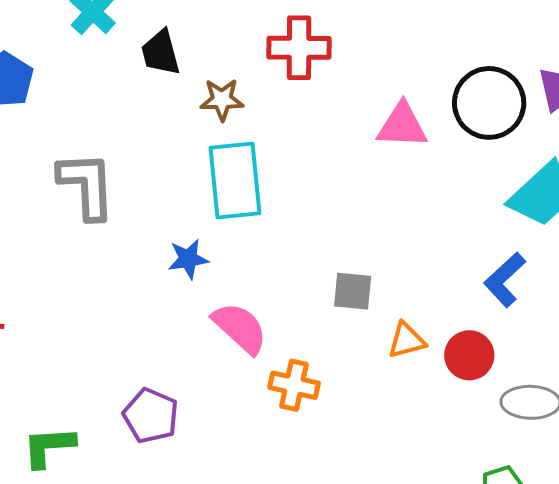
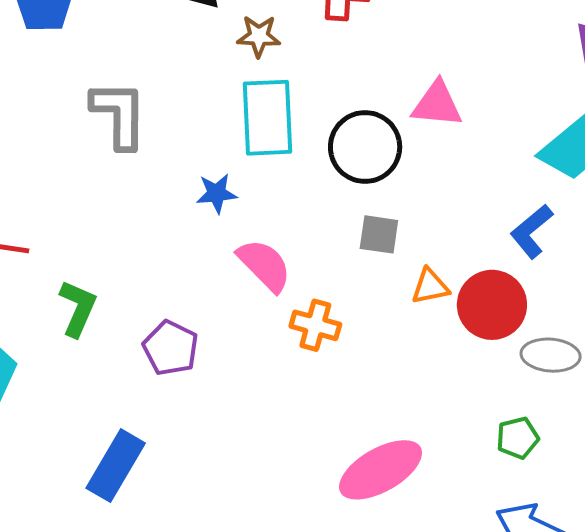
black circle: (489, 103) -> (365, 147), moved
pink triangle: (402, 126) -> (437, 104), moved
red circle: (469, 355) -> (492, 305), size x1.4
green L-shape: (49, 447) -> (78, 308), moved, turned 114

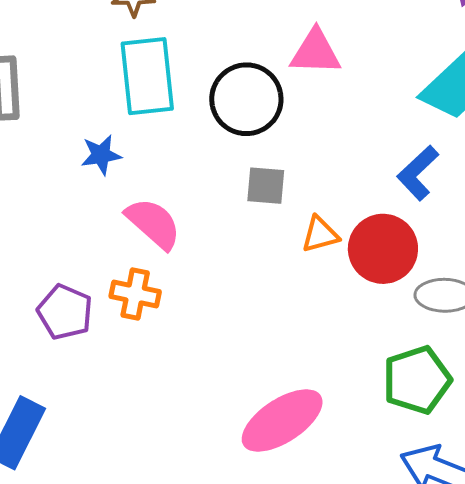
orange cross: (315, 325) -> (135, 294), moved
green pentagon: (518, 438) -> (417, 380), size x1.6

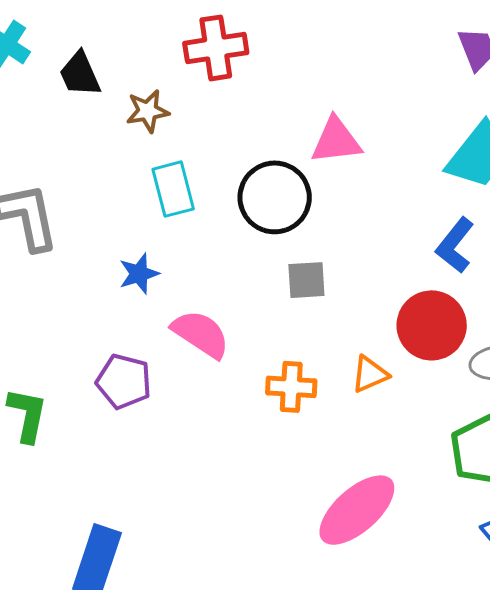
cyan rectangle: (147, 76) -> (173, 189), size x0.7
orange triangle: (320, 234) -> (370, 374), moved
orange cross: (135, 294) -> (291, 387), moved
purple pentagon: (65, 312) -> (124, 381), moved

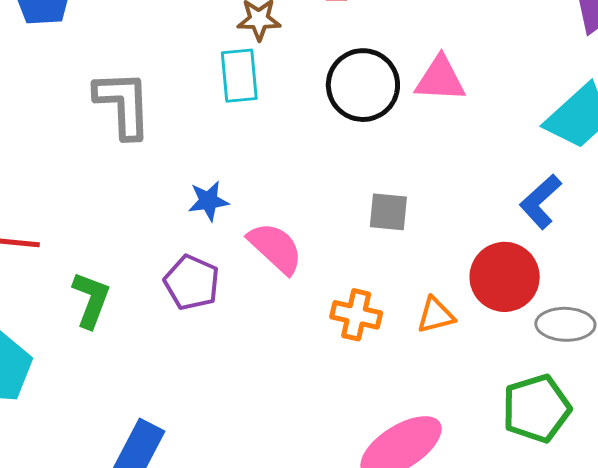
cyan rectangle: (173, 189) -> (239, 76), moved
black circle: (275, 197) -> (363, 85), moved
blue star: (139, 274) -> (208, 201), moved

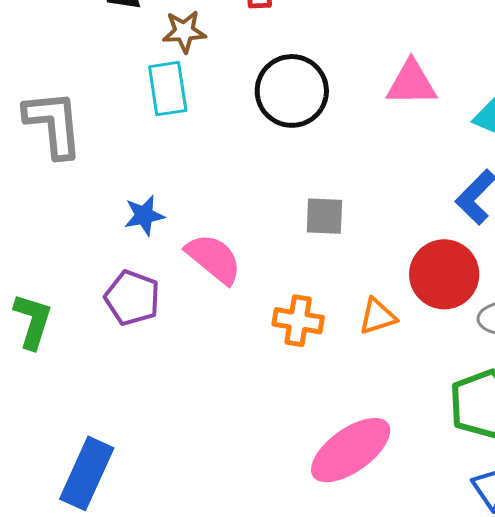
pink triangle: (440, 79) -> (411, 83), moved

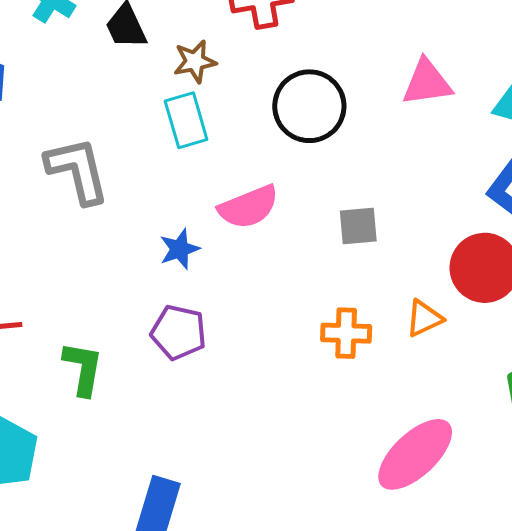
pink semicircle: (214, 259) -> (249, 207), moved, turned 126

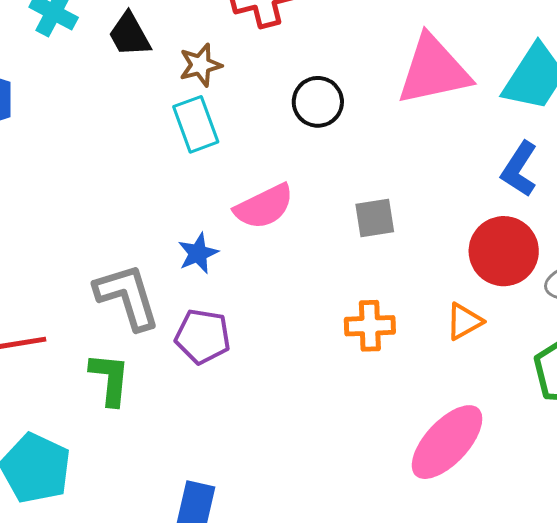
pink triangle: (427, 83) -> (434, 70), size x1.5
black circle: (309, 106) -> (318, 102), size x0.7
gray L-shape: (77, 170) -> (127, 297), moved
orange triangle: (424, 318) -> (464, 321), moved

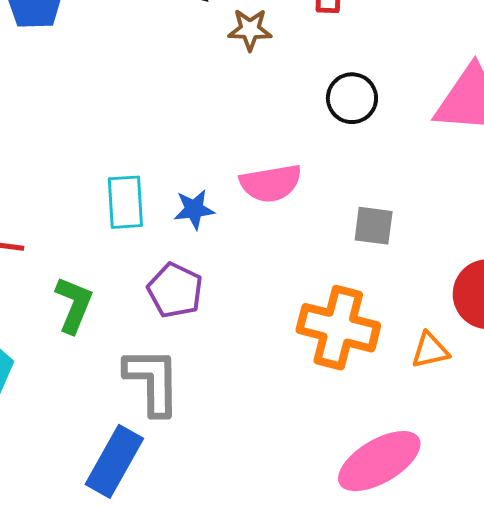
cyan rectangle: (196, 124) -> (125, 202), moved
gray L-shape: (127, 297) -> (153, 381), moved
orange cross: (370, 326) -> (338, 328), size x1.6

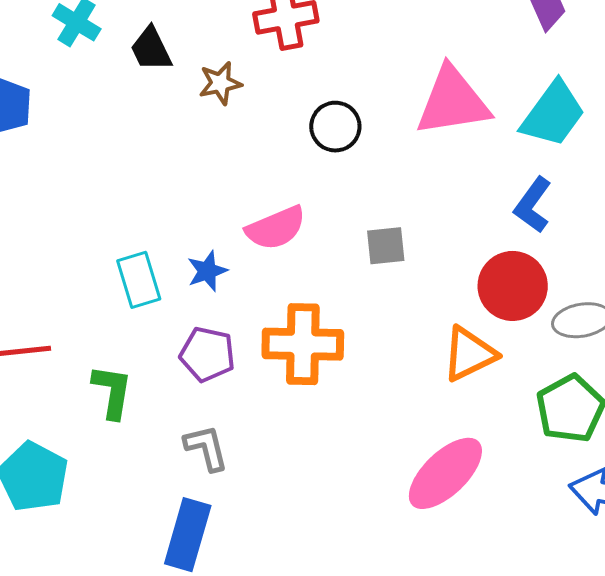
orange cross: (338, 328) -> (303, 344), moved
orange triangle: (430, 350) -> (469, 354), size x1.5
gray L-shape: (153, 381) -> (206, 448), size x0.7

